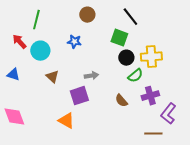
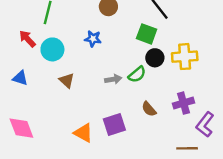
green semicircle: (135, 76) -> (137, 74), moved
purple square: (79, 96) -> (114, 124), moved

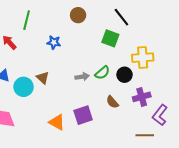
blue star: (93, 39) -> (54, 42), moved
cyan circle: (52, 49) -> (24, 87), moved
black circle: (155, 58) -> (124, 75), moved

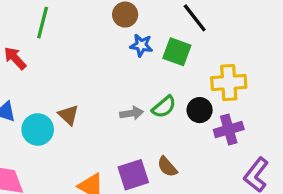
blue star: (54, 42) -> (141, 45), moved
purple cross: (142, 97) -> (229, 129), moved
brown semicircle: (112, 102) -> (167, 167), moved

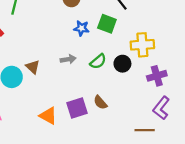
blue star: (141, 45) -> (81, 28), moved
gray arrow: (132, 113) -> (68, 59), moved
purple cross: (229, 129) -> (157, 76), moved

